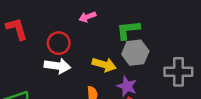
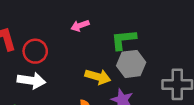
red circle: (59, 43) -> (35, 51), moved
white arrow: (57, 66) -> (31, 81), moved

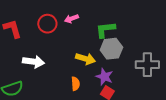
red circle: (35, 51) -> (47, 24), moved

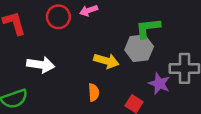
green L-shape: (105, 30) -> (148, 28), moved
purple star: (104, 77) -> (159, 84), moved

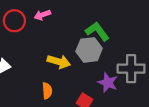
green L-shape: (148, 28) -> (97, 31), turned 60

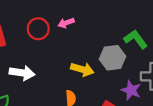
green L-shape: (97, 31) -> (136, 39), moved

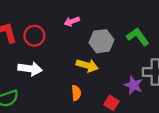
red circle: (38, 29) -> (34, 36), moved
gray hexagon: (112, 58) -> (101, 41), moved

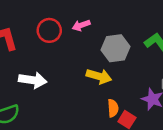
red circle: (34, 36) -> (49, 30), moved
orange semicircle: (76, 93) -> (113, 108), moved

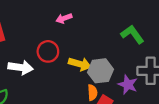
red circle: (49, 30) -> (48, 51), moved
gray hexagon: (115, 48) -> (100, 71), moved

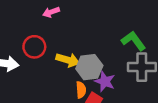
green L-shape: (132, 34) -> (133, 41), moved
purple star: (128, 85) -> (105, 81), moved

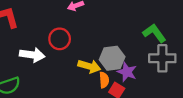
yellow arrow: (68, 60) -> (89, 66), moved

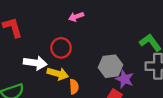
yellow arrow: (89, 66) -> (58, 74), moved
orange semicircle: (104, 80) -> (74, 87), moved

